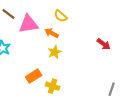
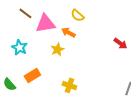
yellow star: (55, 52) -> (57, 49), moved
orange rectangle: (34, 76) -> (32, 75), moved

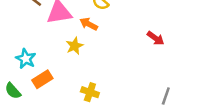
cyan star: (19, 47) -> (26, 59), moved

